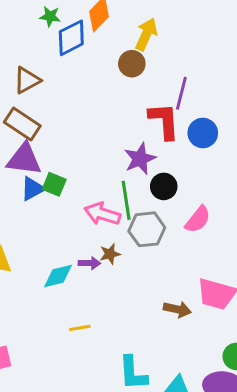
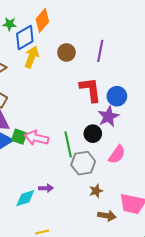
yellow arrow: (146, 34) -> (32, 57), moved
purple line: (181, 93) -> (100, 51), moved
purple star: (140, 159) -> (108, 117), moved
pink arrow: (102, 214) -> (36, 138), moved
brown star: (110, 254) -> (96, 191), moved

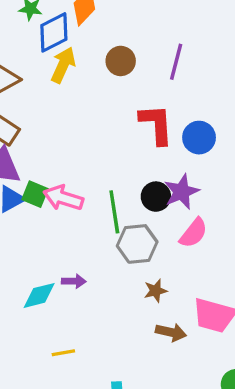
purple star: (108, 117) -> (181, 192), moved

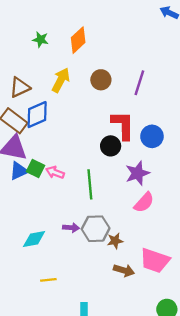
blue diamond: (54, 32) -> (37, 115), moved
black circle: (156, 197) -> (111, 146), moved
pink arrow: (63, 198) -> (55, 172), size x0.7
gray hexagon: (137, 244) -> (96, 229), moved
purple arrow: (74, 281) -> (71, 228), moved

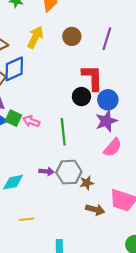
blue circle: (152, 136) -> (108, 100), moved

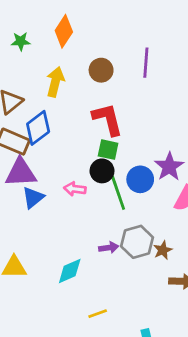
red L-shape: (92, 78) -> (108, 119), moved
black circle: (81, 97) -> (102, 171), moved
blue circle: (108, 100) -> (140, 179), moved
green square: (13, 118) -> (108, 150), moved

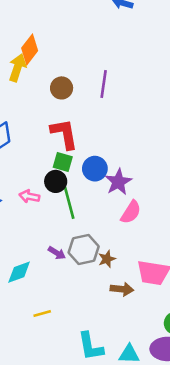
yellow arrow: (55, 82) -> (17, 68), moved
blue circle: (140, 179) -> (95, 169), moved
purple arrow: (109, 248) -> (57, 253), turned 36

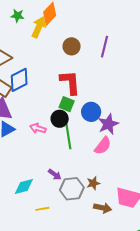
pink semicircle: (131, 212) -> (103, 146), moved
gray hexagon: (84, 250) -> (72, 189), moved
yellow line: (42, 313) -> (42, 209), moved

